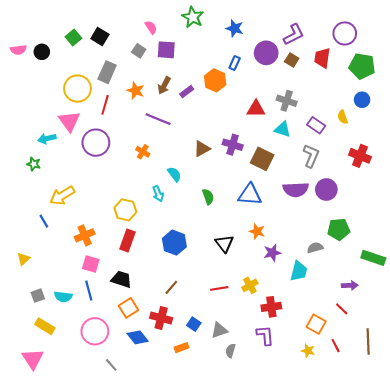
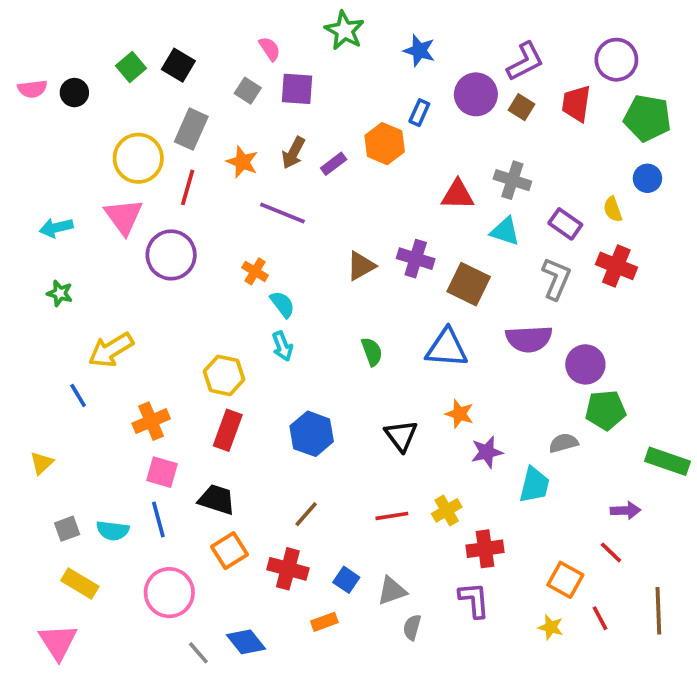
cyan arrow: (47, 139) -> (56, 228), moved
red cross: (360, 156) -> (616, 266), moved
cyan semicircle: (174, 174) -> (282, 304), moved
purple circle: (326, 190) -> (585, 364), moved
blue diamond: (138, 337) -> (246, 642), moved

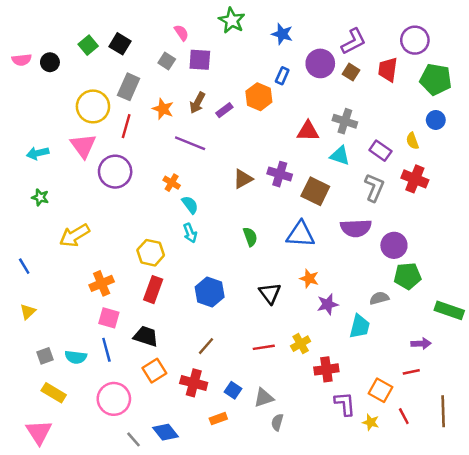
blue line: (78, 395) -> (24, 266), moved
red line: (611, 552) -> (411, 372), turned -56
purple L-shape: (474, 600) -> (345, 404), moved

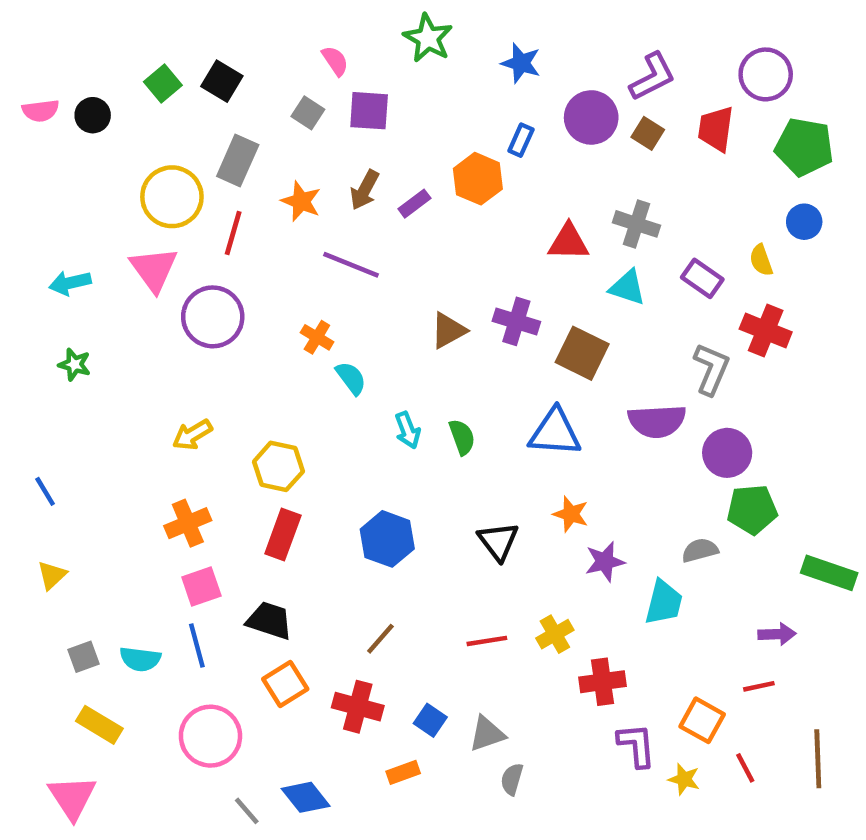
gray L-shape: (374, 188) -> (711, 369), moved
cyan arrow: (190, 233) -> (408, 430), moved
yellow arrow: (75, 235) -> (192, 435), moved, size x0.7
pink square: (109, 318) -> (201, 587), turned -35

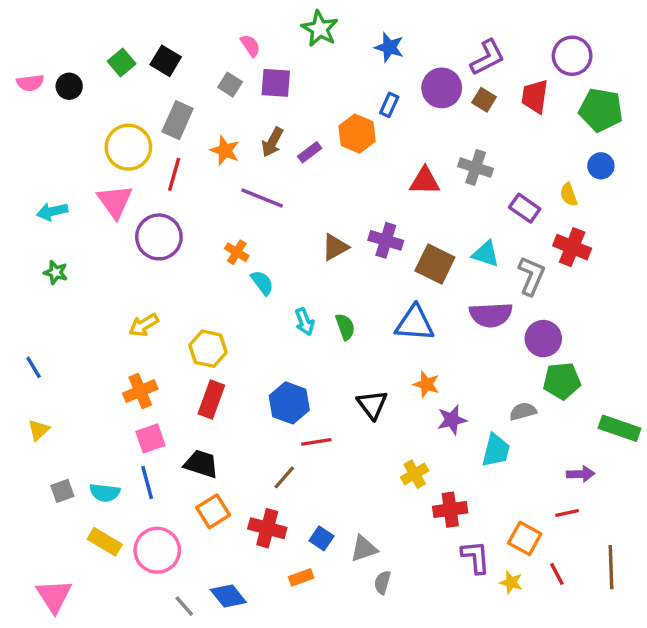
cyan triangle: (627, 287) -> (486, 254), moved
red line: (487, 641) -> (316, 442), moved
yellow rectangle: (99, 725) -> (105, 542), moved

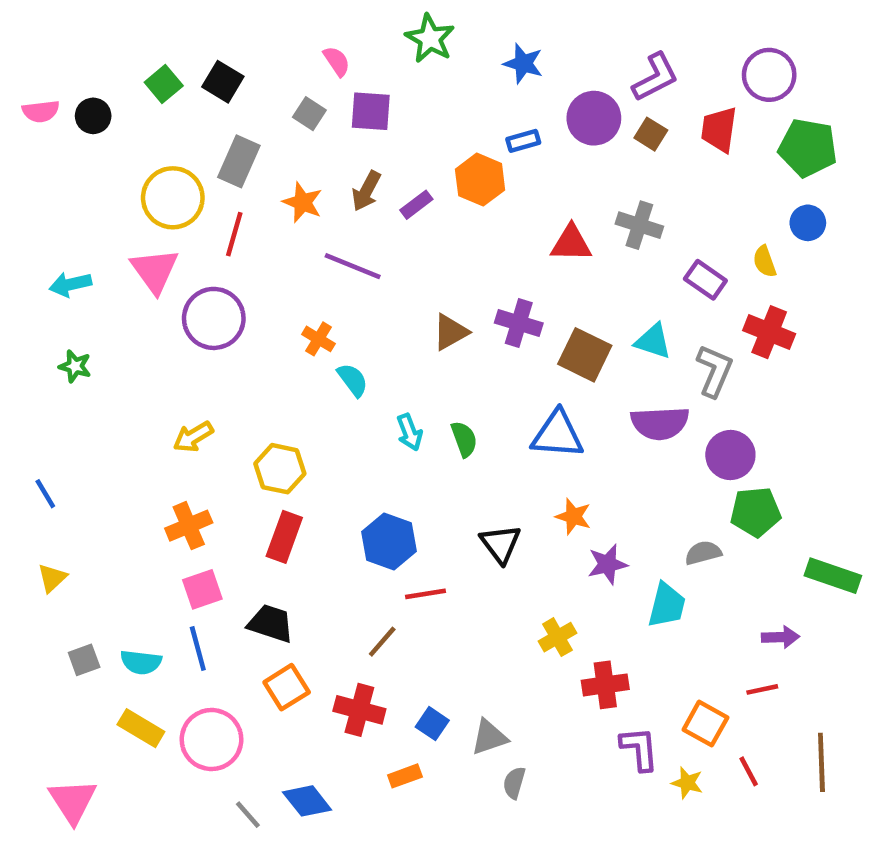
blue rectangle: (389, 105) -> (523, 141), turned 50

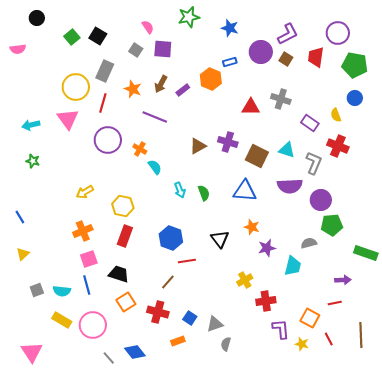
green star: (430, 38) -> (189, 17), turned 30
black circle: (93, 116) -> (37, 18), moved
purple circle: (214, 318) -> (108, 140), moved

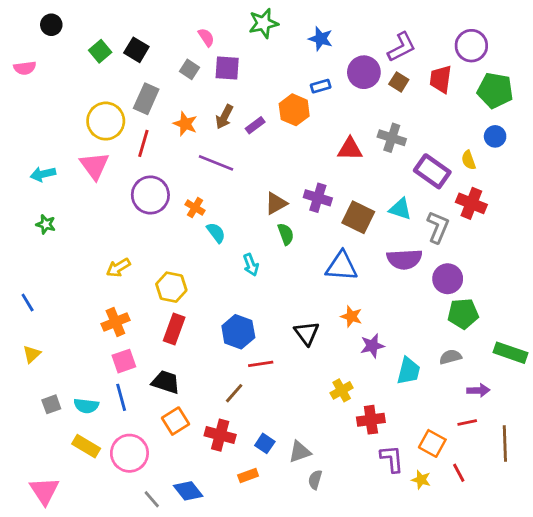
purple rectangle: (310, 123) -> (432, 171), size x1.4
green semicircle: (204, 193) -> (286, 234), moved
gray semicircle: (309, 243) -> (450, 357), moved
brown line: (361, 335) -> (505, 443), moved

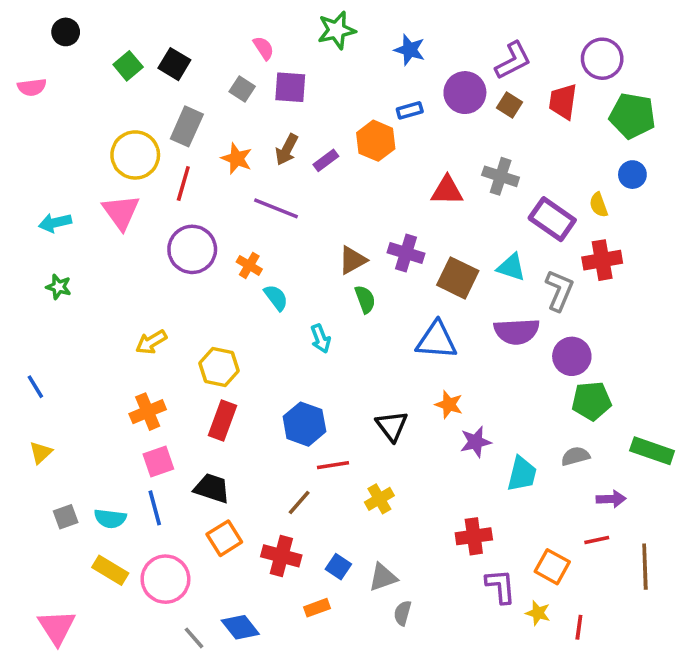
red cross: (471, 203) -> (602, 260), turned -32
yellow cross: (342, 390) -> (379, 499), moved
red line: (459, 473) -> (579, 627), moved, turned 36

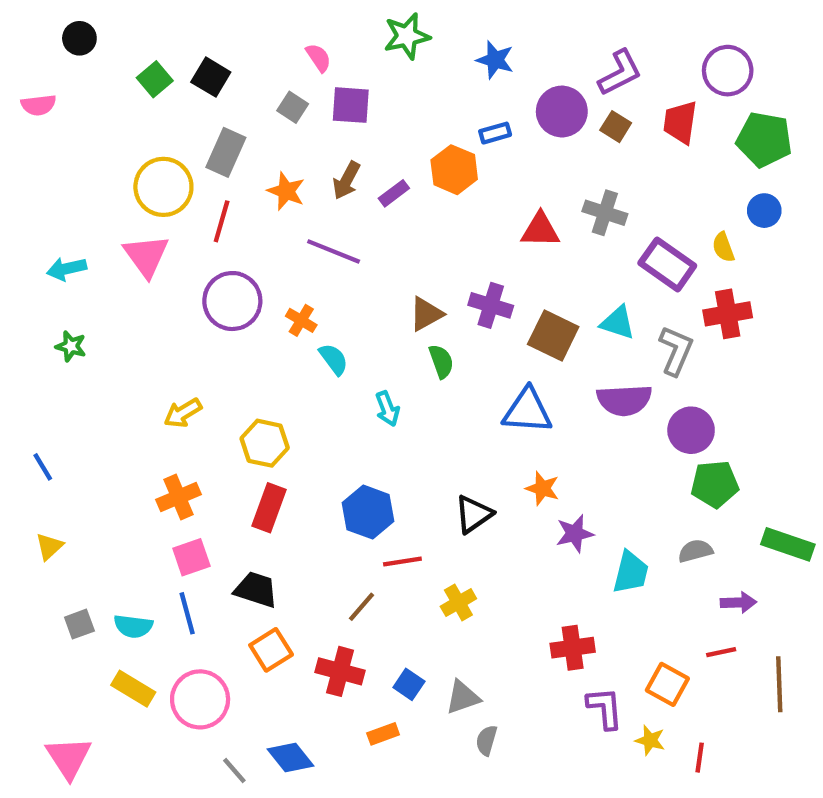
black triangle: (392, 426) -> (474, 514), turned 32

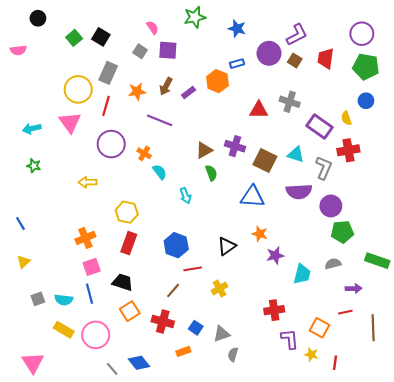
purple circle: (728, 71) -> (362, 34), moved
orange star: (286, 191) -> (137, 91), turned -30
yellow arrow: (183, 413) -> (87, 182), moved, turned 30

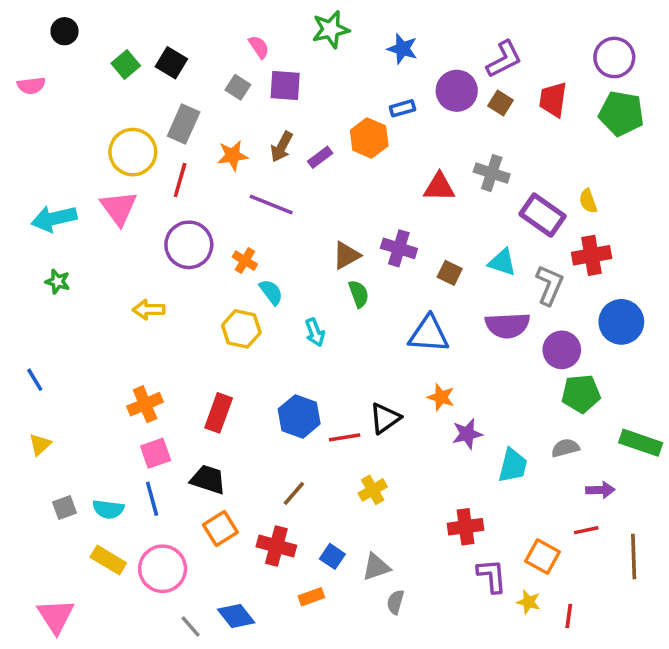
blue circle: (366, 101) -> (621, 322), moved, size x1.6
cyan arrow: (32, 129) -> (54, 219), size x1.4
brown square: (265, 161) -> (450, 273), size x0.6
yellow hexagon: (127, 212) -> (241, 329), moved
red line: (193, 269) -> (345, 437), moved

